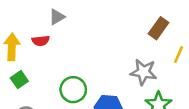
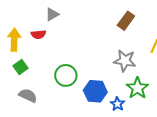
brown rectangle: (158, 28) -> (126, 21), moved

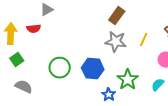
gray star: (125, 61) -> (116, 42), moved
blue hexagon: (95, 91) -> (93, 69), moved

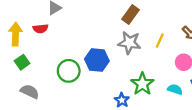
blue hexagon: (93, 69) -> (97, 60), moved
cyan semicircle: (158, 85) -> (175, 89), turned 64

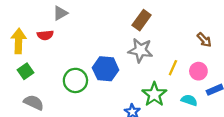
yellow line: (160, 41) -> (173, 68), moved

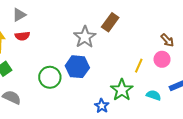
gray triangle: (60, 13) -> (19, 15), moved
gray star: (140, 50) -> (85, 37), moved, turned 30
pink circle: (198, 71) -> (162, 59), moved

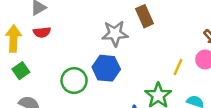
brown rectangle: (110, 22) -> (145, 16), turned -60
gray star: (85, 37) -> (115, 34), turned 30

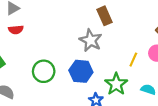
gray star: (115, 34) -> (91, 40), moved, turned 30
blue hexagon: (106, 68) -> (81, 71), moved

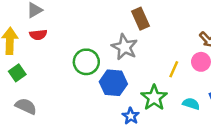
green circle: (44, 71) -> (86, 62), moved

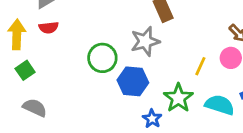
gray star: (125, 47) -> (145, 41), turned 30
cyan semicircle: (191, 104) -> (220, 105), size x1.5

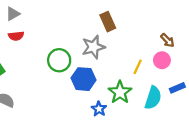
cyan semicircle: (220, 105) -> (153, 98), turned 90

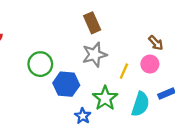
gray star: (93, 47) -> (94, 55), moved

